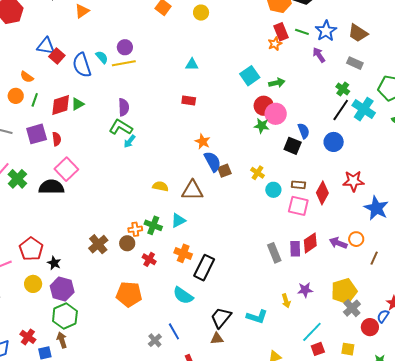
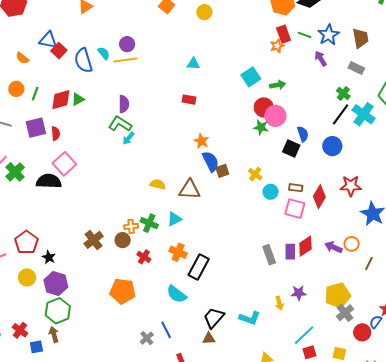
brown trapezoid: (358, 33) -> (360, 38), turned -135
orange semicircle: (27, 77) -> (22, 58), moved

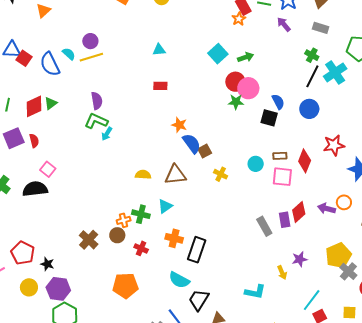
cyan cross: (364, 114) -> (335, 72), turned 30
pink square: (64, 164) -> (48, 169), size x0.7
yellow cross: (255, 174) -> (221, 174), moved
black trapezoid: (214, 318) -> (199, 300), moved

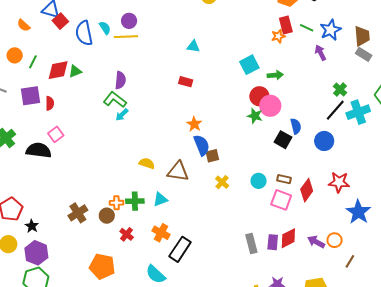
gray rectangle: (321, 28) -> (364, 54), moved
green cross: (141, 214) -> (135, 201), turned -30

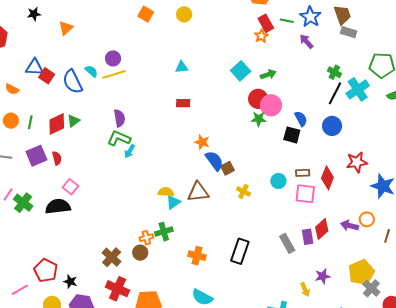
cyan triangle: (160, 199) -> (173, 202), moved
red cross: (127, 234) -> (118, 289), moved, size x1.6
black rectangle: (180, 249) -> (240, 251), moved

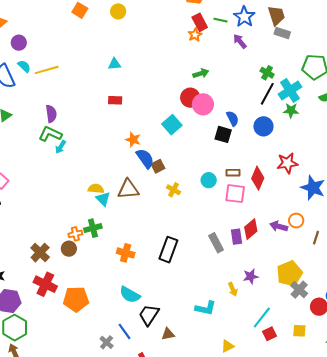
purple circle: (113, 58) -> (19, 43), moved
cyan square: (241, 71) -> (172, 125), moved
green star: (259, 119) -> (291, 110), moved
cyan triangle: (173, 202) -> (103, 199), turned -42

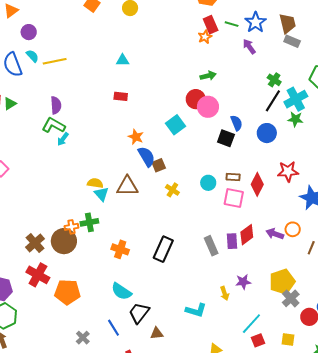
brown circle: (69, 249) -> (64, 241), size x1.6
gray cross: (107, 342) -> (83, 338), moved

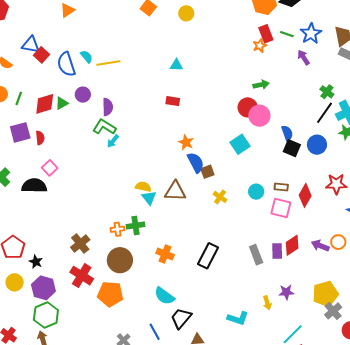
purple circle: (29, 32) -> (83, 95), moved
cyan square: (176, 125) -> (240, 144), moved
black square: (226, 138) -> (292, 148), moved
brown circle: (64, 241) -> (120, 260), moved

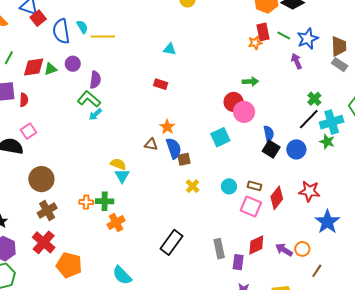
brown triangle: (175, 191) -> (151, 144), moved, size x0.6
purple rectangle: (277, 251) -> (238, 262), moved
orange cross: (165, 254) -> (116, 223), moved, turned 30
brown circle: (120, 260) -> (41, 179), moved

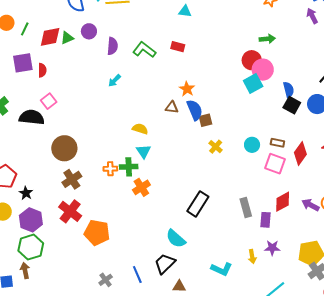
green L-shape: (89, 99) -> (144, 50), moved
cyan square: (220, 137) -> (253, 84), moved
cyan triangle: (122, 176) -> (144, 151), moved
cyan semicircle: (122, 275) -> (176, 239), moved

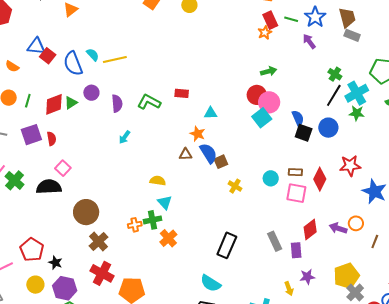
cyan triangle: (185, 11) -> (211, 113), moved

